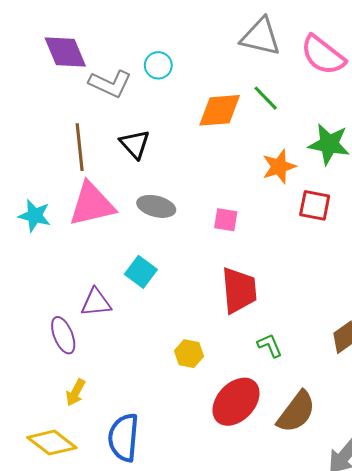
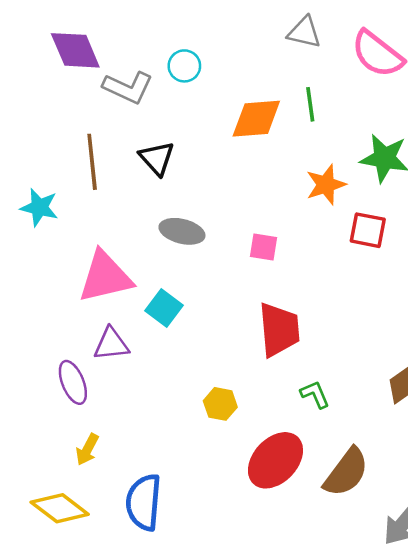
gray triangle: (261, 37) -> (304, 32), size x0.7
green line: (266, 98) -> (310, 104), turned 36
pink triangle: (92, 204) -> (105, 277), moved
cyan star: (35, 216) -> (39, 207), moved

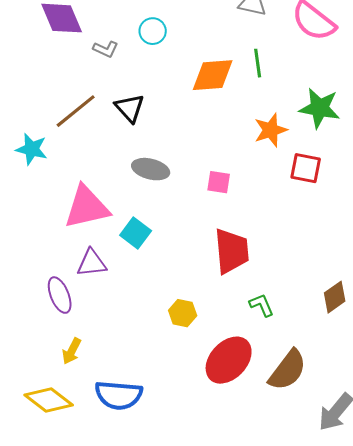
gray L-shape: (128, 88) -> (106, 49), size x0.6
brown line: (92, 162) -> (76, 111), turned 57
blue semicircle: (144, 502) -> (119, 395), turned -90

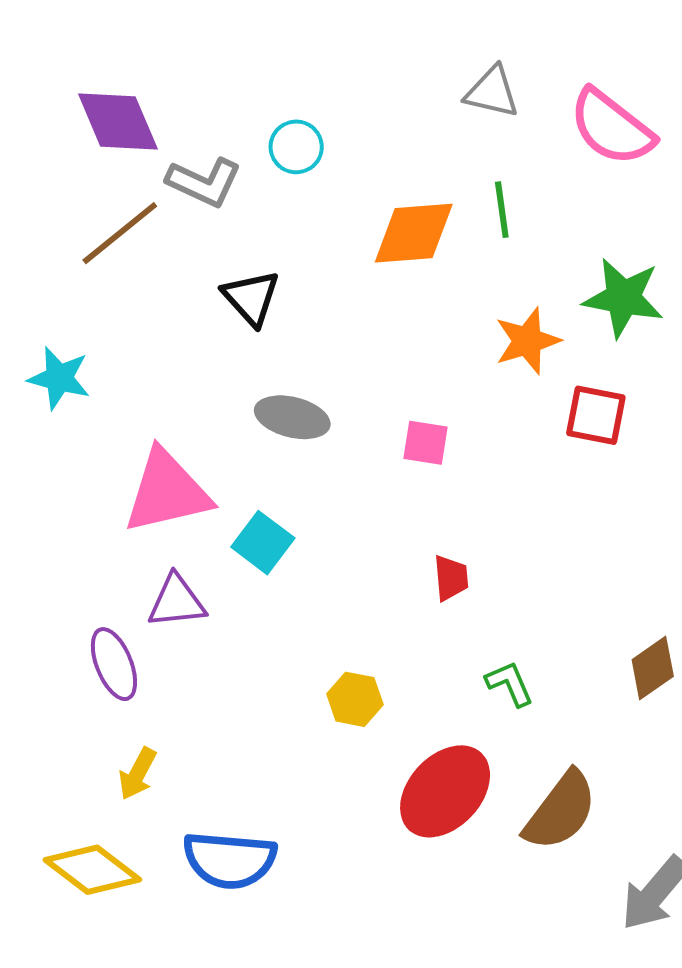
gray L-shape: (106, 49) -> (204, 182), size x1.5
brown line: (76, 111) -> (120, 233), moved
red trapezoid: (232, 251) -> (451, 578), size x0.5

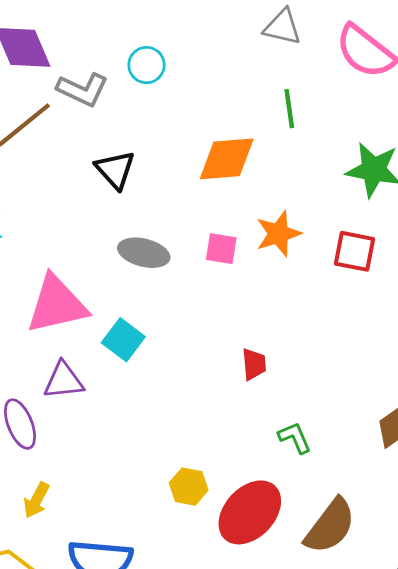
orange diamond: (414, 233) -> (227, 159), moved
orange star: (527, 341) -> (278, 234), moved
pink square: (425, 443) -> (221, 249), moved
yellow hexagon: (355, 699) -> (189, 487), moved

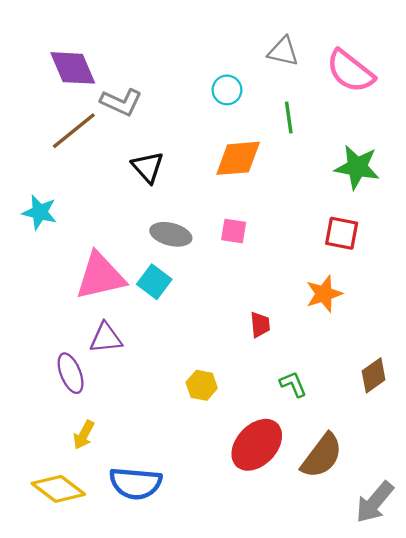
cyan circle: (146, 65) -> (227, 90), moved
orange star: (278, 234) -> (324, 294), moved
cyan square: (123, 340) -> (154, 282), moved
yellow hexagon: (189, 487) -> (202, 385), moved

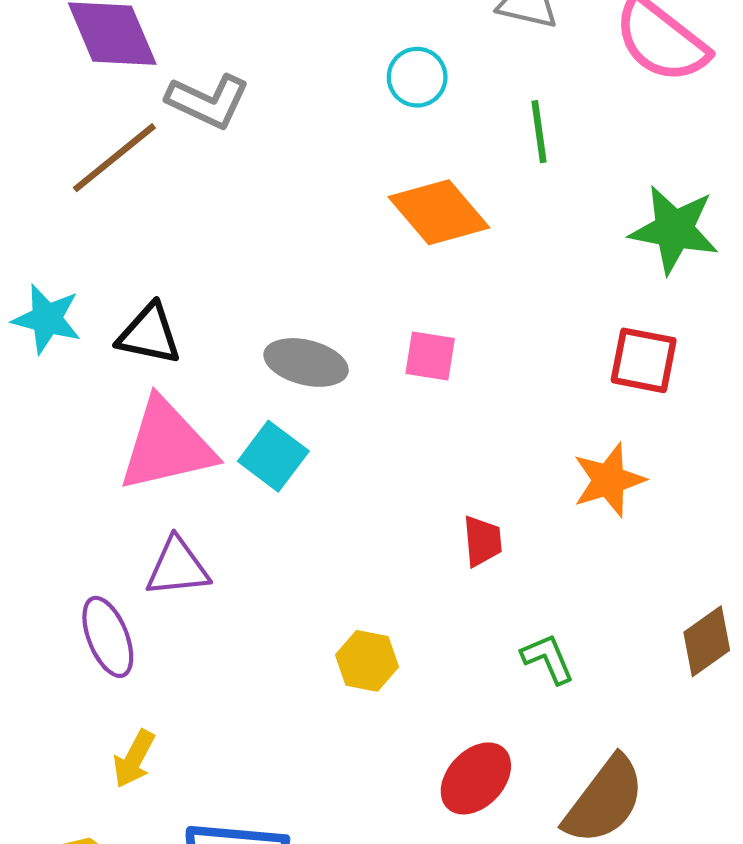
orange diamond: (238, 158) -> (439, 212), turned 54
black triangle: (148, 167) -> (149, 334), moved, turned -36
red ellipse: (257, 445) -> (476, 778), size x0.7

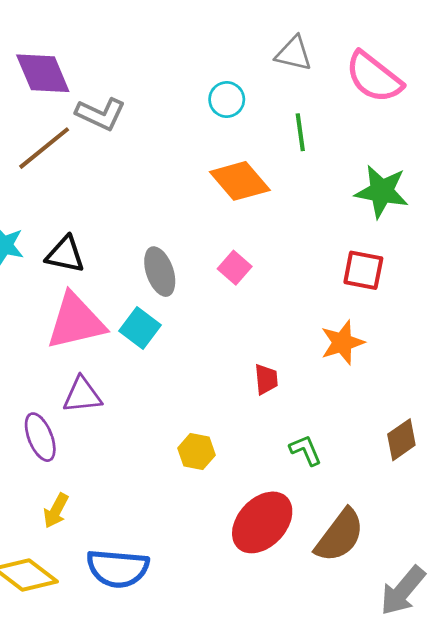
pink square: (430, 356) -> (235, 268), turned 32
gray ellipse: (306, 362) -> (160, 272), turned 57
red ellipse: (476, 778) -> (262, 522), size x1.4

